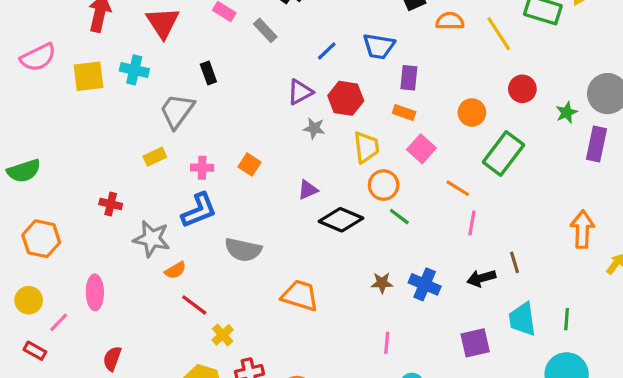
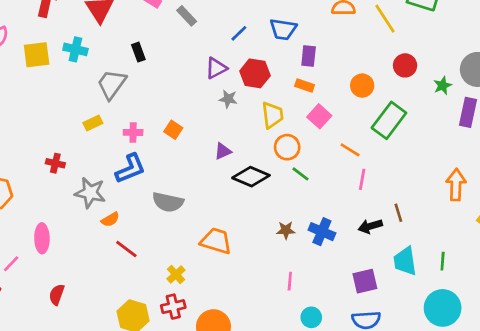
yellow cross: (223, 335) -> (176, 274), moved

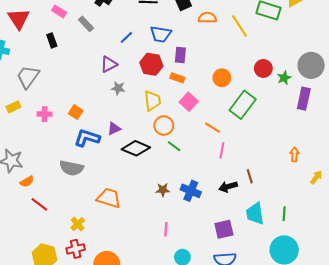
black rectangle: (138, 52) -> (52, 40), moved
red circle: (405, 65) -> (263, 68), moved
red hexagon: (255, 73) -> (151, 64), moved
blue L-shape: (130, 169) -> (87, 138), moved, turned -140
orange arrow: (456, 185) -> (294, 155), size x0.6

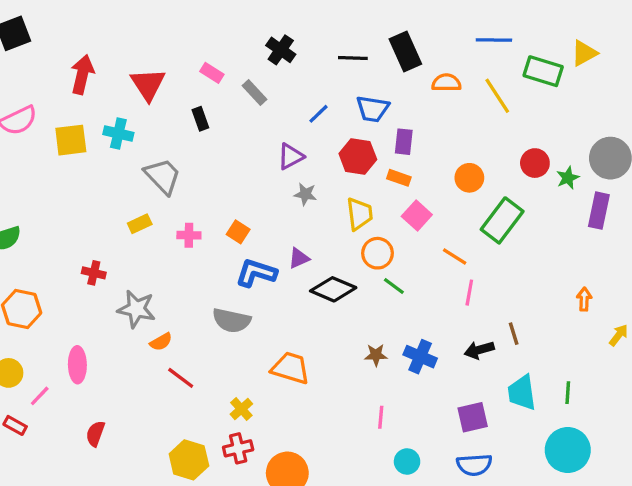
gray trapezoid: (28, 77) -> (163, 176), turned 100

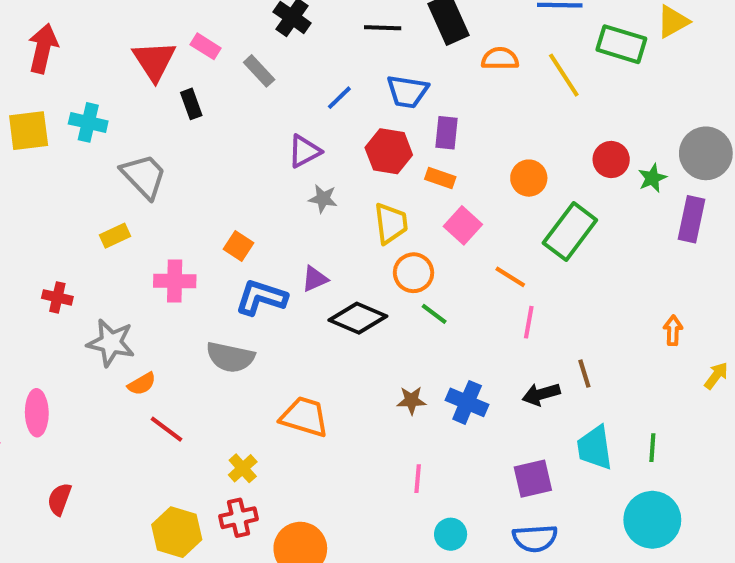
red triangle: (148, 84) -> (154, 61), moved
pink cross: (189, 235) -> (175, 281), moved, size x1.4

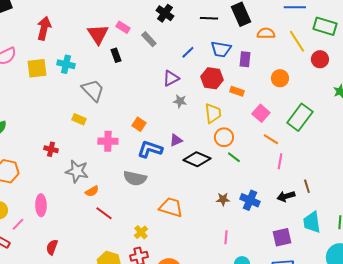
purple rectangle: (446, 133) -> (245, 59), moved
red circle: (611, 160) -> (320, 59), moved
orange circle: (529, 178) -> (280, 78), moved
pink square: (463, 225) -> (261, 113), moved
yellow rectangle: (115, 236) -> (79, 119), turned 48

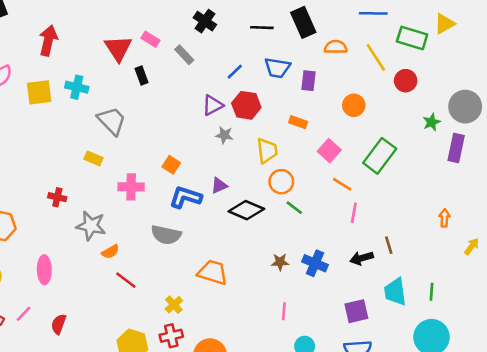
red hexagon: (212, 78) -> (246, 105), moved
pink line: (18, 224) -> (24, 314), moved

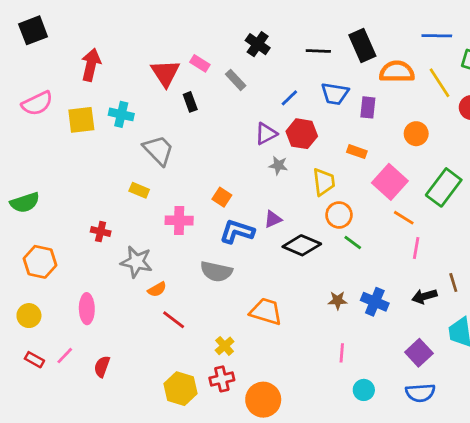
orange semicircle: (336, 47) -> (397, 72), size x1.4
pink square: (329, 151) -> (390, 182), size x1.4
purple square: (356, 311) -> (419, 353), turned -30

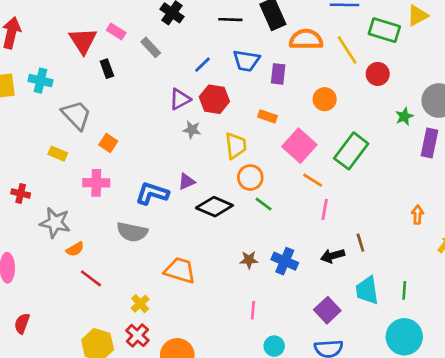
orange square: (222, 197) -> (108, 143), moved
red cross: (222, 379) -> (137, 335), turned -35

